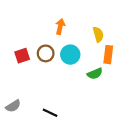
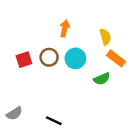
orange rectangle: (108, 55) -> (116, 58), turned -60

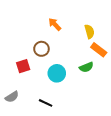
orange arrow: (65, 29) -> (55, 24), turned -56
cyan circle: (75, 58) -> (57, 73), moved
red square: (24, 60) -> (23, 66), moved

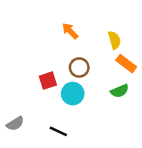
brown circle: (41, 49) -> (79, 67), moved
red square: (23, 66) -> (48, 81), moved
green semicircle: (86, 67) -> (120, 91), moved

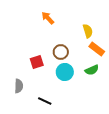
orange arrow: (70, 31) -> (48, 18), moved
cyan circle: (73, 94) -> (65, 72), moved
gray semicircle: (15, 124) -> (19, 86), moved, turned -56

